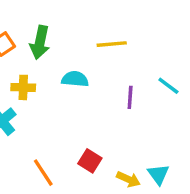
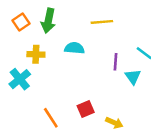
red square: (90, 161) -> (86, 109), turned 35
cyan triangle: (158, 174) -> (133, 77), moved

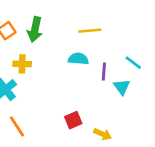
cyan semicircle: (74, 48) -> (78, 59), moved
orange line: (51, 118) -> (17, 126), moved

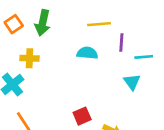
cyan line: (133, 63) -> (144, 57), turned -42
purple line: (104, 72) -> (121, 42), moved

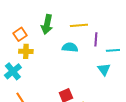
green arrow: (43, 23) -> (47, 24), moved
orange square: (14, 24) -> (20, 34), moved

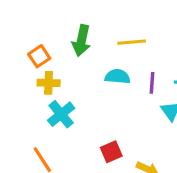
purple line: (96, 39) -> (152, 83), moved
cyan cross: (13, 71) -> (61, 114), moved

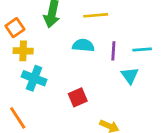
cyan cross: (61, 114) -> (34, 78), turned -30
red square: (111, 152) -> (78, 97), moved

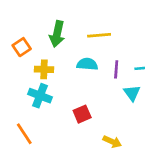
yellow cross: (23, 51) -> (44, 69), moved

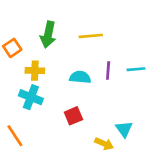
cyan semicircle: (87, 64) -> (80, 77), moved
cyan triangle: (132, 93) -> (124, 129), moved

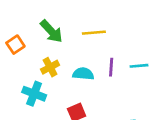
green arrow: (48, 35) -> (51, 31), turned -55
yellow cross: (35, 71) -> (50, 67), moved, turned -30

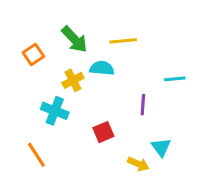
purple line: (111, 67) -> (143, 105), moved
cyan semicircle: (83, 74) -> (102, 68), moved

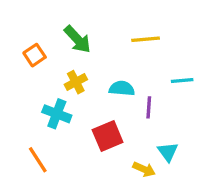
yellow line: (123, 41) -> (146, 39), moved
cyan semicircle: (102, 68) -> (122, 88), moved
red square: (103, 132) -> (108, 136), size x1.4

